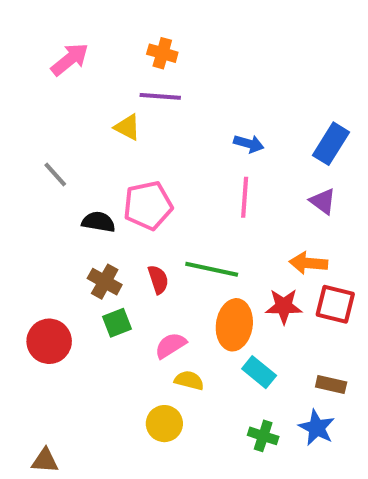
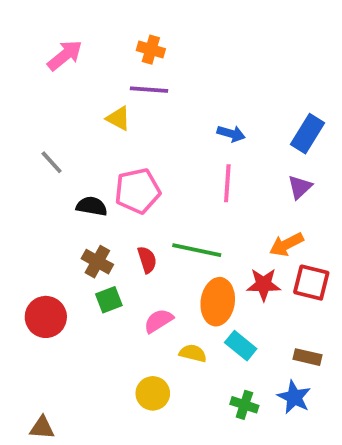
purple triangle: (323, 201) -> (300, 187), turned 40
orange arrow: (308, 263) -> (286, 244), turned -32
yellow semicircle: (189, 380) -> (193, 353), moved

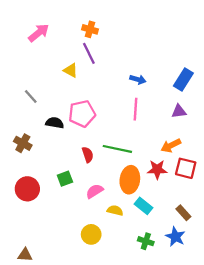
purple line: (149, 90) -> (89, 53), turned 60
purple triangle: (300, 187) -> (179, 111), turned 35
brown cross: (97, 262) -> (23, 143), moved
brown rectangle: (307, 357) -> (183, 213), turned 35

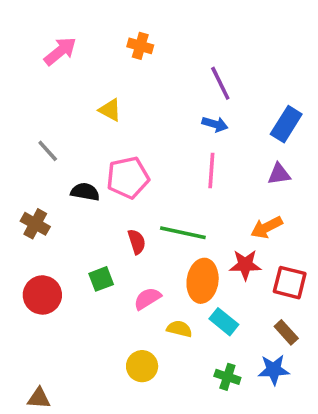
purple line: (89, 53) -> (220, 83), moved
red square: (186, 168) -> (290, 283), moved
blue star: (175, 237) -> (274, 370), turned -30

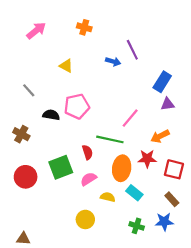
blue arrow: (215, 124) -> (113, 61), moved
blue rectangle: (286, 124) -> (162, 82), moved
pink line: (211, 170) -> (130, 118), moved, turned 36
red semicircle: (137, 242) -> (87, 152), moved
green square: (101, 279) -> (61, 167), size x1.6

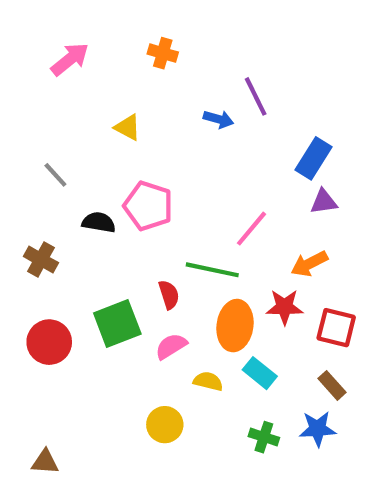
pink pentagon: (77, 106) -> (148, 206), turned 30

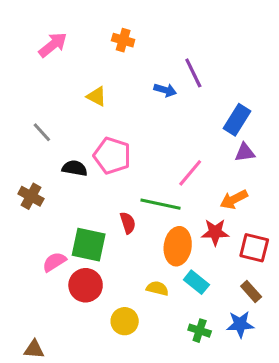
green square: (117, 323) -> (89, 245), turned 33
red circle: (49, 342) -> (86, 285), moved
pink semicircle: (171, 346) -> (54, 262), moved

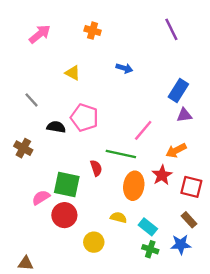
purple line: (193, 73) -> (171, 29), moved
red star: (215, 232) -> (162, 175), turned -30
cyan rectangle: (196, 282) -> (148, 227), moved

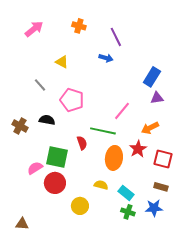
purple line: (171, 29) -> (116, 37), moved
gray line: (31, 100) -> (40, 85), moved
black semicircle: (56, 127) -> (47, 120), moved
brown rectangle: (189, 220) -> (161, 187), turned -32

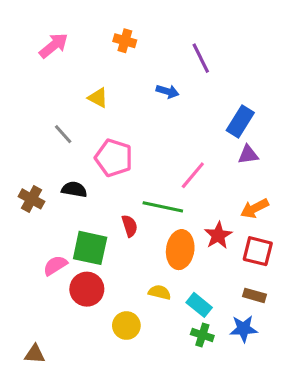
purple line: (116, 37) -> (201, 58), moved
orange arrow: (150, 128) -> (255, 208), moved

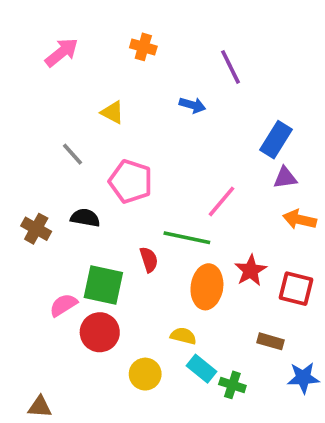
orange arrow: (255, 208) -> (300, 220), moved, turned 40
brown rectangle: (255, 295) -> (271, 341), moved
cyan rectangle: (199, 305) -> (201, 369), moved
blue star: (243, 329) -> (303, 378), moved

